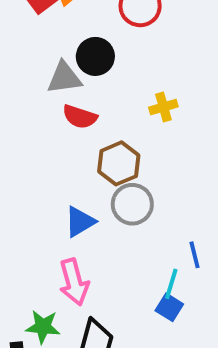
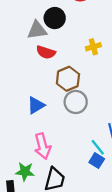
blue triangle: (80, 222) -> (36, 105), moved
cyan line: (171, 284) -> (98, 147), turned -56

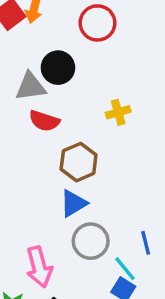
gray circle: (76, 102) -> (91, 241), moved
blue triangle: (36, 105) -> (73, 203), moved

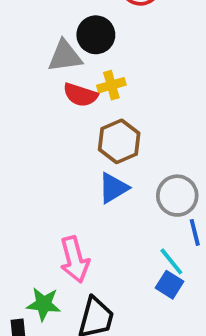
yellow cross: (118, 112) -> (111, 85), moved
gray circle: (91, 241) -> (177, 196), moved

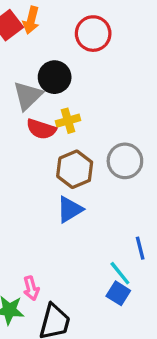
gray triangle: (65, 56) -> (28, 96), turned -36
gray circle: (177, 196) -> (125, 161), moved
pink arrow: (75, 260) -> (31, 288), moved, size x0.6

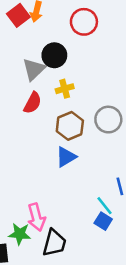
red semicircle: (41, 129) -> (33, 103), moved, turned -80
pink arrow: (31, 288) -> (36, 217), size x1.5

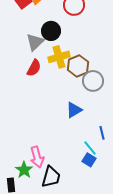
yellow cross: (65, 89) -> (59, 57), size x1.5
brown hexagon: (70, 126) -> (78, 66), moved
blue triangle: (66, 157) -> (74, 110), moved
green star: (20, 234) -> (24, 170), turned 30

